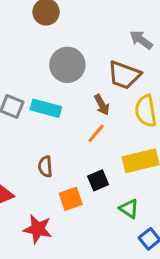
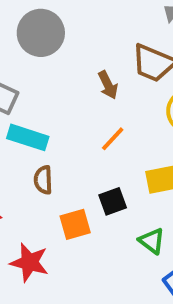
gray circle: (67, 65) -> (41, 33), moved
brown arrow: (102, 105) -> (108, 85), moved
cyan rectangle: (46, 108) -> (28, 137), moved

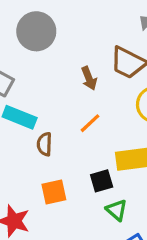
brown semicircle: (43, 180) -> (44, 144), moved
black square: (113, 201) -> (102, 181), moved

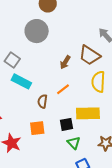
brown arrow: (89, 78) -> (65, 62), turned 48
brown semicircle: (44, 144) -> (42, 101), moved

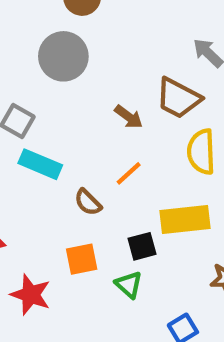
brown arrow: (65, 62) -> (129, 117), turned -80
brown semicircle: (42, 101) -> (88, 202), turned -48
green triangle: (74, 143) -> (129, 285), moved

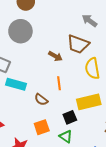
orange line: (129, 173) -> (59, 83), turned -48

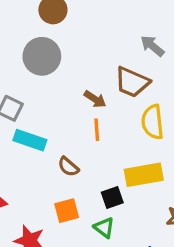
orange line: (59, 83) -> (97, 130), moved

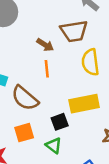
brown trapezoid: (132, 82) -> (74, 31), turned -32
brown semicircle: (68, 167) -> (25, 98), size x1.6

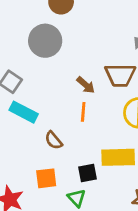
brown semicircle: (25, 98) -> (54, 140), size x0.6

